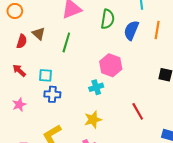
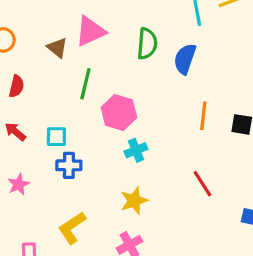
orange line: (157, 30) -> (203, 116), moved
brown triangle: (39, 34) -> (57, 48), moved
pink hexagon: (111, 65) -> (119, 113), moved

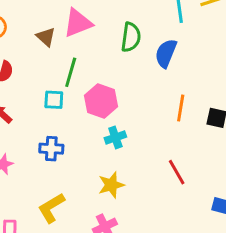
cyan square: (56, 137) -> (54, 100), moved

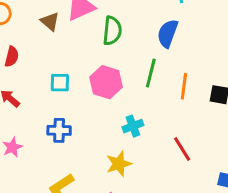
green semicircle: (131, 37) -> (112, 31), moved
green line: (71, 72) -> (151, 73), moved
cyan cross: (115, 137) -> (133, 126), moved

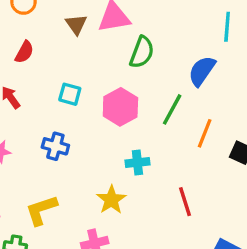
yellow star: (119, 164) -> (111, 200), turned -30

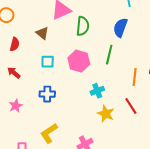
brown triangle: (76, 24) -> (42, 33), moved
orange line: (205, 133) -> (135, 77), moved
yellow star: (111, 200) -> (106, 114), moved

